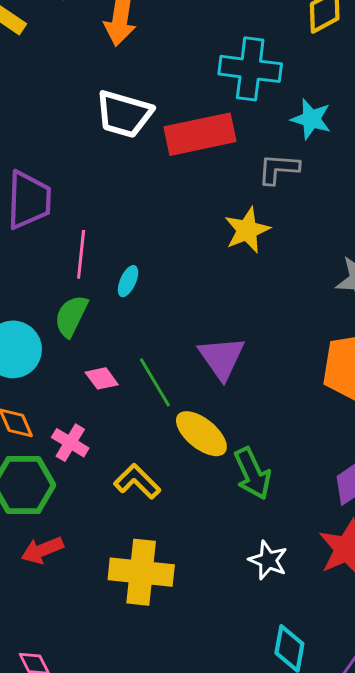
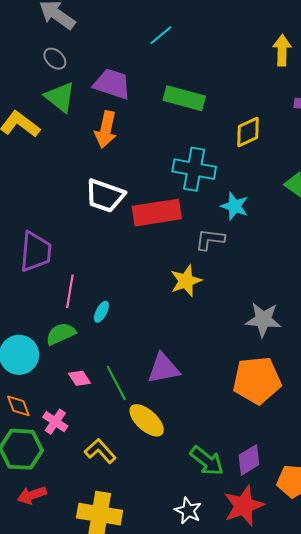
green semicircle: (71, 316) -> (61, 334), turned 36
purple triangle: (222, 358) -> (163, 368), turned 51
green arrow: (252, 474) -> (207, 461), moved, turned -30

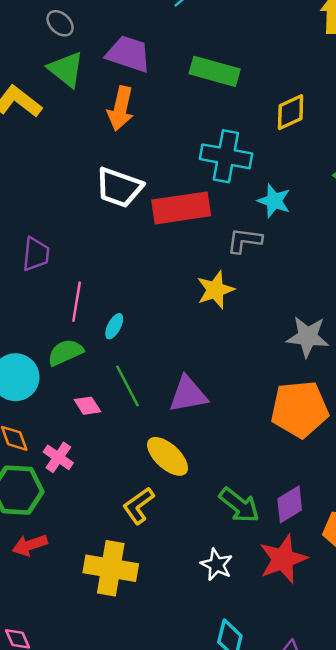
purple trapezoid: (36, 252) -> (36, 254), size x0.7
green line: (116, 383) -> (127, 386), moved
yellow L-shape: (100, 451) -> (138, 506), moved, turned -84

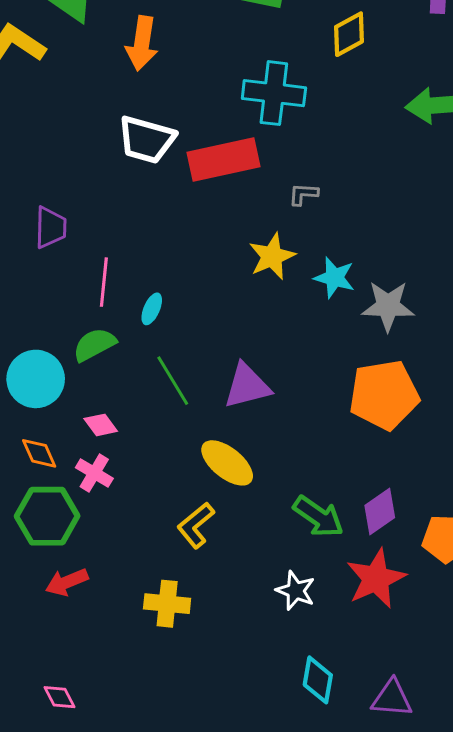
cyan star: (274, 201) -> (334, 278), moved
gray L-shape: (244, 241) -> (303, 194), size x0.7
pink diamond: (88, 406) -> (101, 425), moved
yellow cross: (111, 568) -> (167, 604), size x0.7

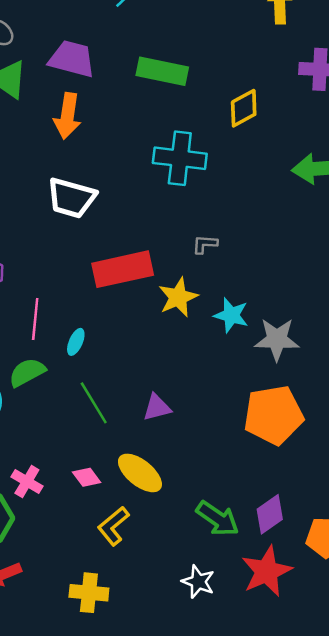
red rectangle: (224, 160) -> (123, 269), moved
purple triangle: (247, 386) -> (157, 407), size x0.7
pink diamond: (101, 425) -> (87, 477), moved

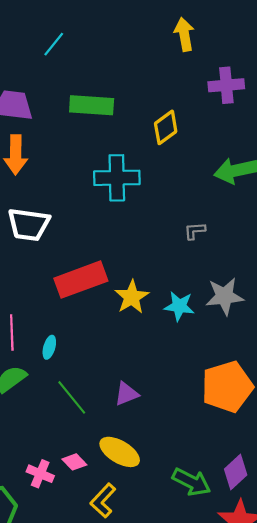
gray L-shape: (205, 244) -> (195, 231), moved
gray star: (277, 339) -> (225, 296), moved
pink cross: (27, 481) -> (40, 474), moved

